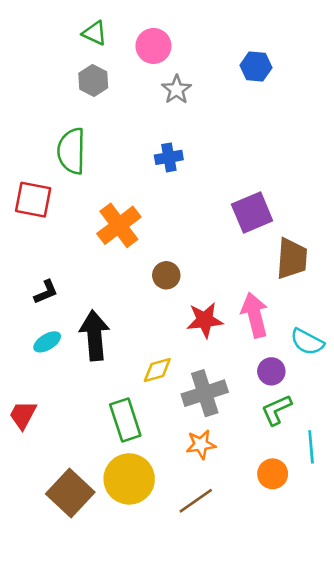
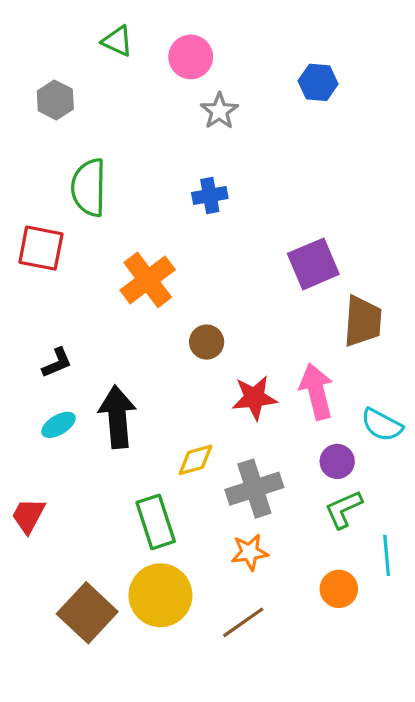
gray hexagon: (93, 81) -> (55, 100), moved

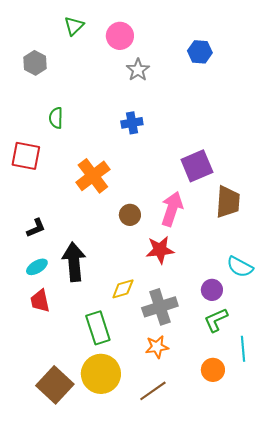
green triangle: (117, 41) -> (74, 26), turned 50
green semicircle: (89, 188) -> (56, 118), size x0.6
pink arrow: (316, 391) -> (172, 209), moved, turned 32
red trapezoid: (28, 516) -> (40, 301), moved, turned -40

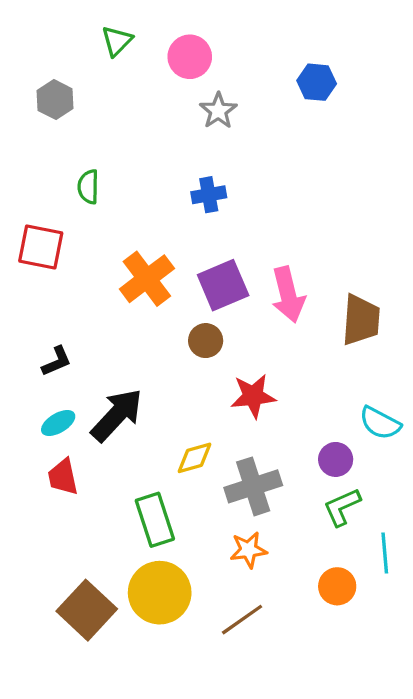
purple square: (197, 166) -> (223, 285), moved
pink arrow: (172, 209) -> (288, 295), moved, turned 148
black arrow: (74, 262) -> (117, 415), turned 48

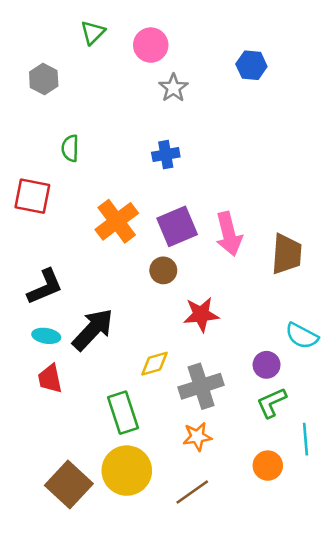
black L-shape: (57, 361) -> (45, 287), size x1.5
cyan ellipse: (58, 423) -> (46, 336), turned 40

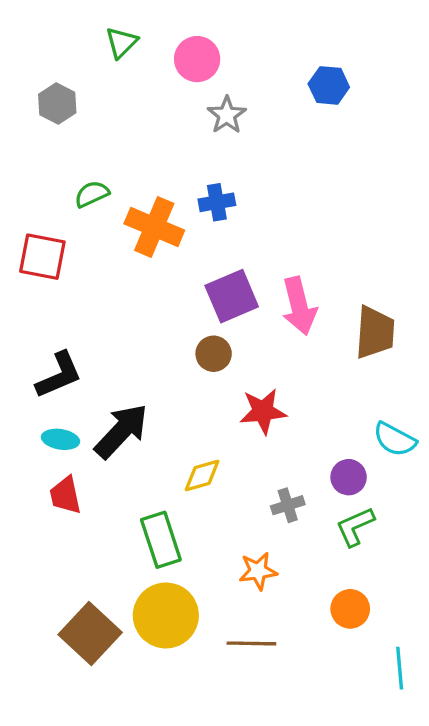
green semicircle: (70, 148) -> (92, 194), turned 64
orange cross: (117, 221) -> (154, 227), moved, turned -30
gray cross: (201, 386) -> (288, 505), moved, size x0.6
cyan line: (306, 439) -> (400, 668), moved
brown line: (192, 492) -> (251, 643), turned 36

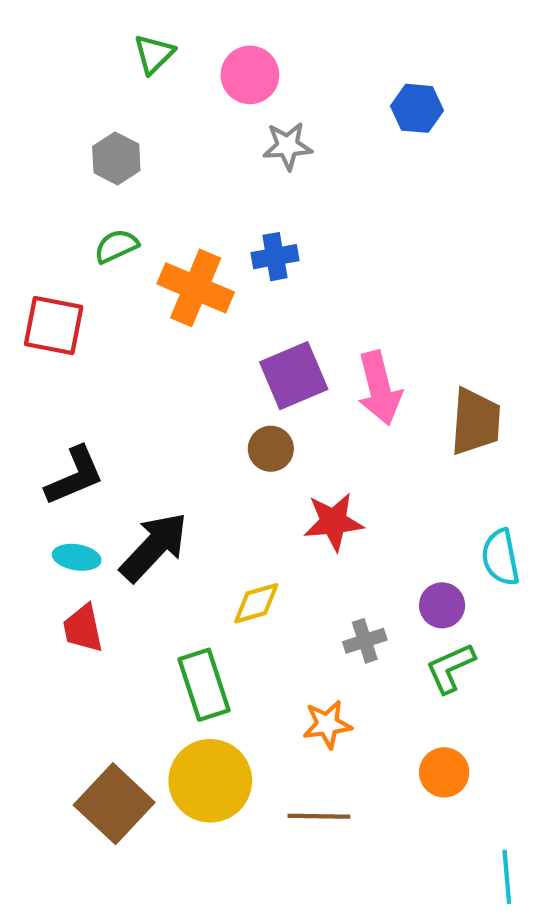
gray hexagon: (57, 104) -> (116, 158), moved
gray star: (227, 115) -> (288, 146), turned 30
cyan semicircle: (395, 439) -> (501, 557), turned 51
cyan line: (400, 668) -> (507, 877), moved

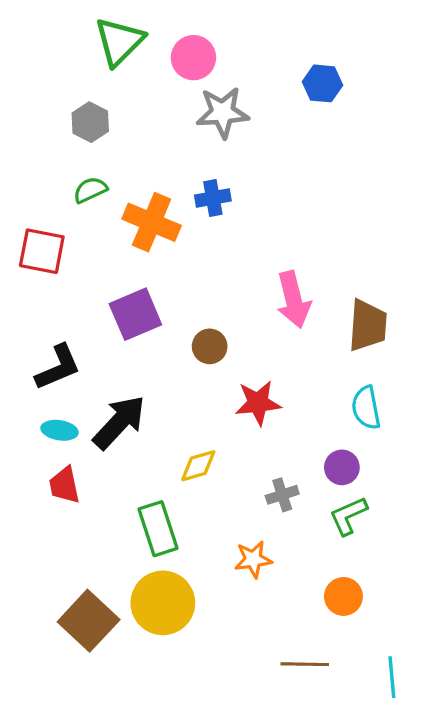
green triangle: (154, 54) -> (119, 42), size x1.6
gray star: (288, 146) -> (223, 112), size x1.4
purple square: (294, 376) -> (135, 314), moved
cyan semicircle: (501, 557) -> (366, 408), moved
brown line: (319, 816) -> (305, 664), moved

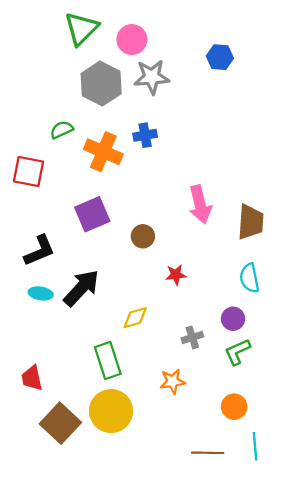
gray hexagon: (90, 122) -> (101, 84), moved, size x1.6
red star: (258, 403) -> (176, 275), size x0.7
red trapezoid: (64, 485) -> (32, 378), moved
cyan line: (392, 677) -> (255, 446), moved

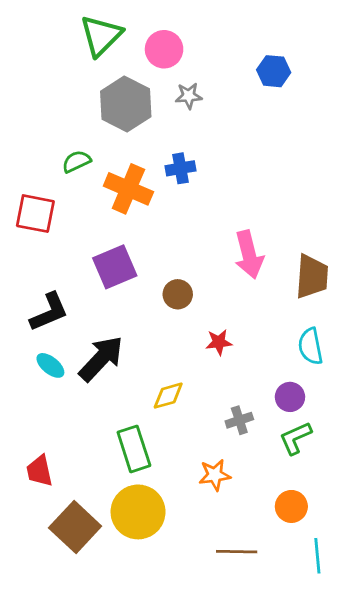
gray star: (152, 77) -> (189, 96), size x0.6
cyan ellipse: (41, 293) -> (50, 365), turned 30
brown line: (208, 453) -> (237, 552), moved

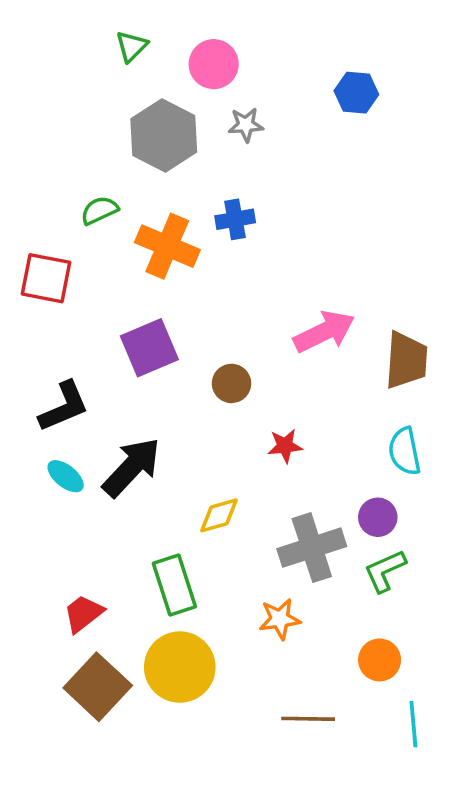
green triangle: (101, 36) -> (132, 46), size x0.6
pink arrow: (249, 255) -> (324, 332), turned -102
gray cross: (239, 420) -> (312, 548), size x1.8
red trapezoid: (39, 471) -> (83, 614), moved, turned 64

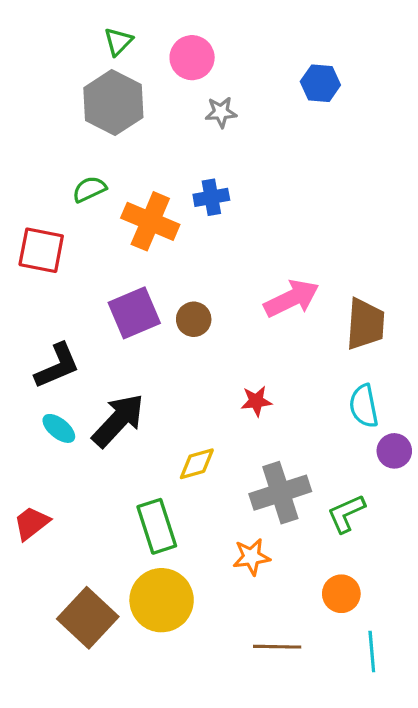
gray hexagon: (164, 135) -> (113, 103), moved
brown circle: (232, 383) -> (194, 319), moved
purple circle: (378, 517) -> (394, 451), moved
red trapezoid: (83, 614) -> (32, 523), moved

